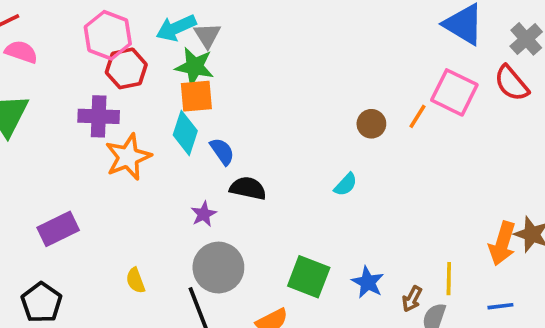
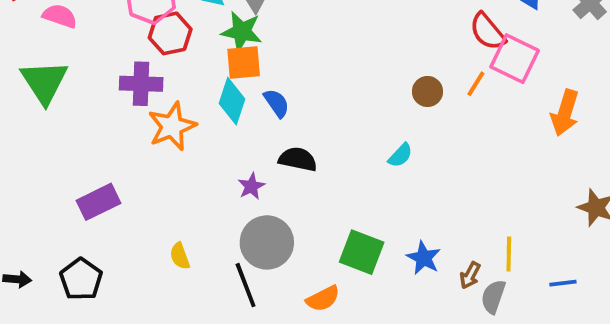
red semicircle: (511, 83) -> (487, 32), moved
blue semicircle: (222, 151) -> (277, 103), moved
orange arrow: (502, 244) -> (565, 113), moved

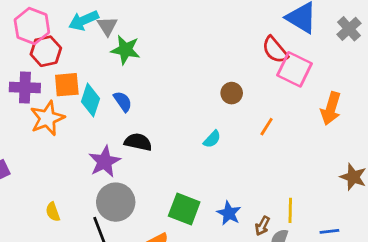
green star: (242, 32) -> (125, 50), moved
orange square: (244, 62) -> (67, 85), moved
orange line: (476, 84) -> (267, 127), moved
purple star: (251, 186) -> (105, 162), size x1.6

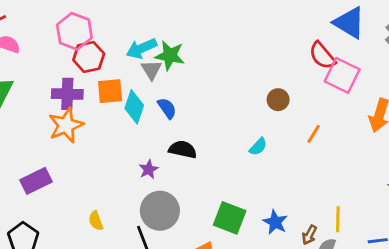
cyan arrow: (84, 20) -> (141, 48), moved
gray triangle: (107, 26) -> (151, 70), moved
orange star: (47, 118) -> (66, 125), moved
purple star: (105, 162) -> (148, 169), size x0.6

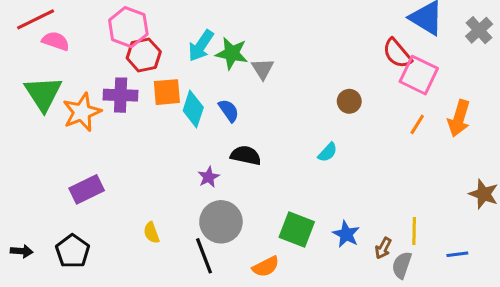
cyan arrow: (141, 48) -> (201, 46), turned -32
gray triangle: (151, 70) -> (263, 69), moved
orange star: (66, 125) -> (82, 112), moved
orange line: (314, 134) -> (417, 124), moved

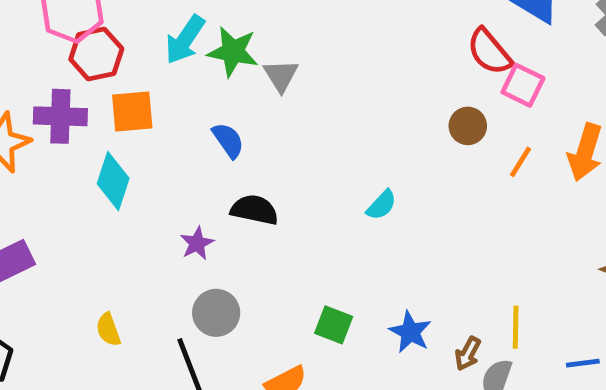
pink square: (419, 75) -> (523, 85), size x0.7
brown circle: (349, 101) -> (468, 126), moved
cyan diamond: (193, 109) -> (113, 181), moved
gray circle: (221, 222) -> (216, 313), size x0.7
green square: (297, 230) -> (334, 325), size x0.7

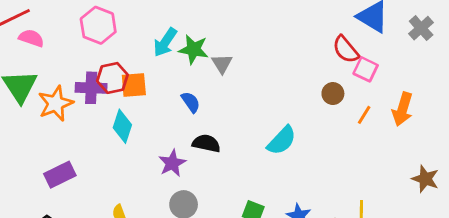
red hexagon: (96, 54) -> (112, 78), moved
cyan semicircle: (382, 205) -> (282, 140), size x1.6
purple star: (197, 243) -> (172, 163), size x1.4

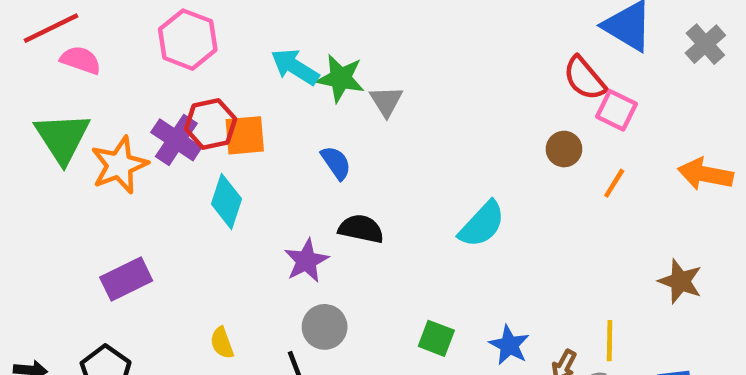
cyan arrow: (165, 42) -> (295, 67), turned 88
purple cross: (91, 88) -> (176, 140), turned 32
orange arrow: (403, 109) -> (705, 174), moved, turned 84
brown star: (425, 179) -> (680, 281), moved

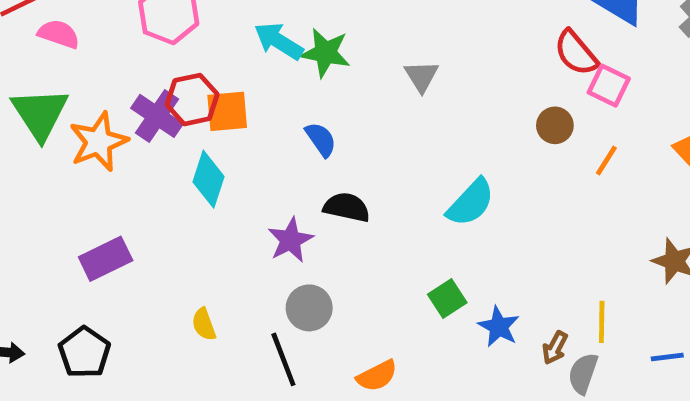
gray triangle: (386, 101) -> (421, 76), moved
green square: (436, 338) -> (447, 299), moved, turned 36

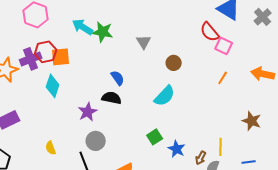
purple cross: (157, 116) -> (31, 59), turned 35
brown circle: (555, 125) -> (174, 63), moved
blue semicircle: (321, 139) -> (118, 78), moved

